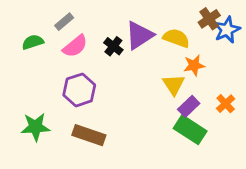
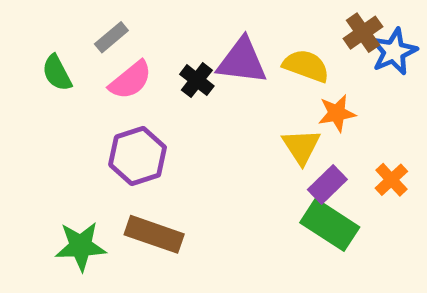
purple triangle: (139, 35) -> (242, 61), turned 40
green semicircle: (33, 42) -> (57, 73), turned -100
green star: (35, 127) -> (81, 246), moved

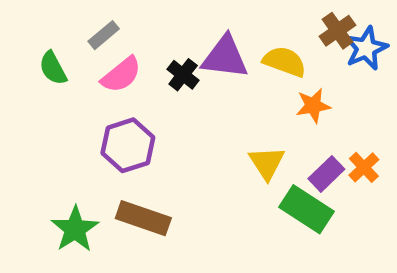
yellow triangle: (301, 146) -> (267, 163), moved
purple rectangle: (327, 184) -> (326, 174), moved
green star: (81, 246) -> (75, 229), turned -30

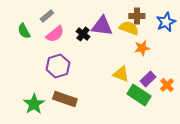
brown cross: (337, 31) -> (137, 16), moved, turned 35
yellow triangle: (267, 163) -> (121, 74), turned -36
orange cross: (364, 167) -> (167, 85), moved

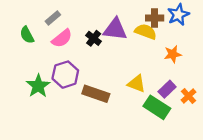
blue star: (166, 22) -> (178, 15), moved
orange star: (142, 48) -> (173, 54), moved
brown rectangle: (65, 99) -> (96, 94), moved
green star: (34, 104) -> (38, 86), moved

